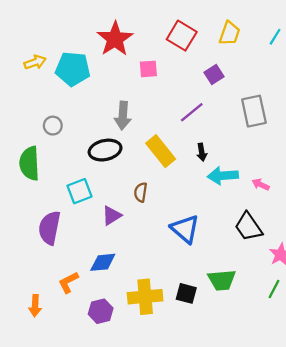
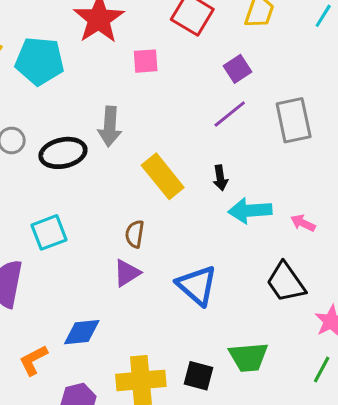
purple line: (192, 112) -> (230, 114), moved
black ellipse: (105, 150) -> (63, 153), moved
purple triangle: (112, 216) -> (127, 273), moved

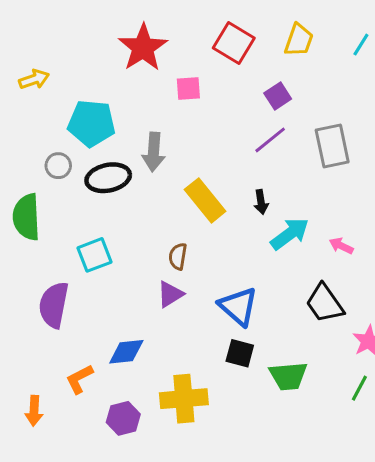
cyan pentagon: (40, 61) -> (92, 123), moved
cyan arrow: (250, 211) -> (290, 234), turned 147
black square: (199, 376) -> (240, 353), moved

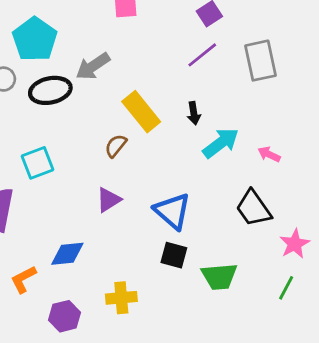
cyan pentagon: (92, 123) -> (35, 39), turned 30
gray arrow: (154, 152) -> (93, 66), turned 52
brown semicircle: (178, 256) -> (116, 146), moved, turned 30
yellow cross: (184, 399) -> (121, 298), size x0.7

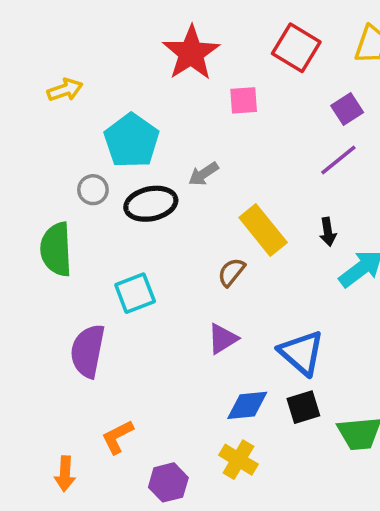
gray arrow: (93, 66) -> (203, 174), size x0.7
blue diamond: (67, 254) -> (247, 405), moved
black square: (174, 255) -> (303, 407), turned -32
yellow cross: (121, 298) -> (238, 460), turned 36

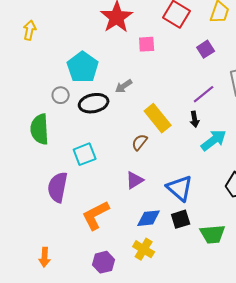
yellow arrow: (65, 90) -> (30, 30), moved, turned -60
purple line: (338, 160) -> (204, 94), moved
orange L-shape: (118, 437) -> (96, 215), moved, size x1.5

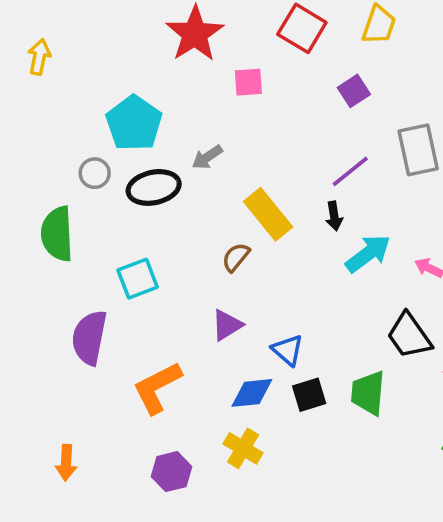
blue triangle: (180, 188) -> (288, 350), moved, size x0.7
green trapezoid: (213, 234) -> (368, 393), moved, turned 100

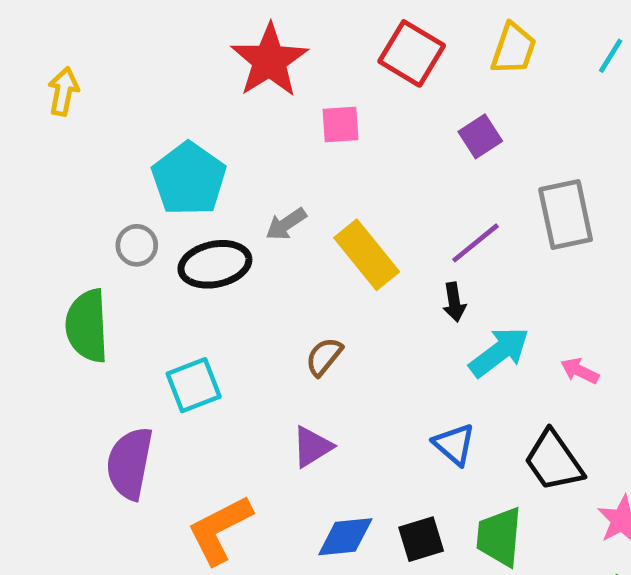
yellow rectangle: (268, 214) -> (367, 255), moved
blue triangle: (288, 350) -> (454, 444), moved

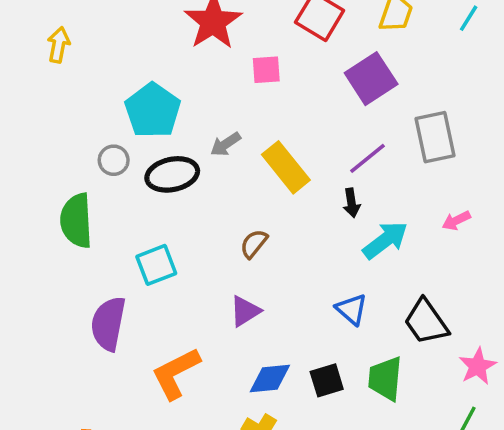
purple square: (480, 136) -> (371, 79), size x1.6
pink arrow: (580, 371) -> (456, 221), moved, turned -52

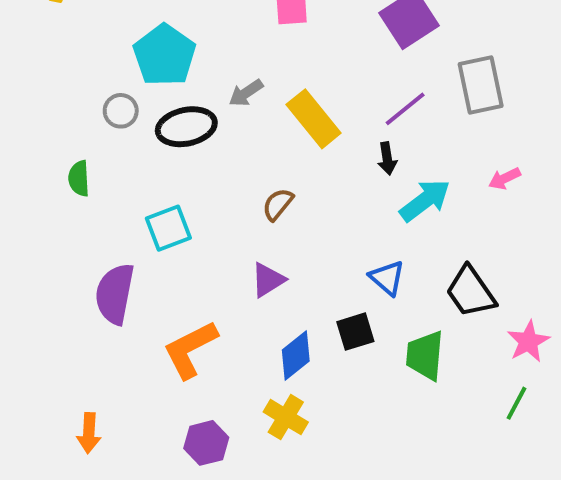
green semicircle: (76, 221) -> (79, 178), size x0.6
blue diamond: (270, 379) -> (296, 355), turned -33
black square: (327, 380) -> (355, 332), moved

